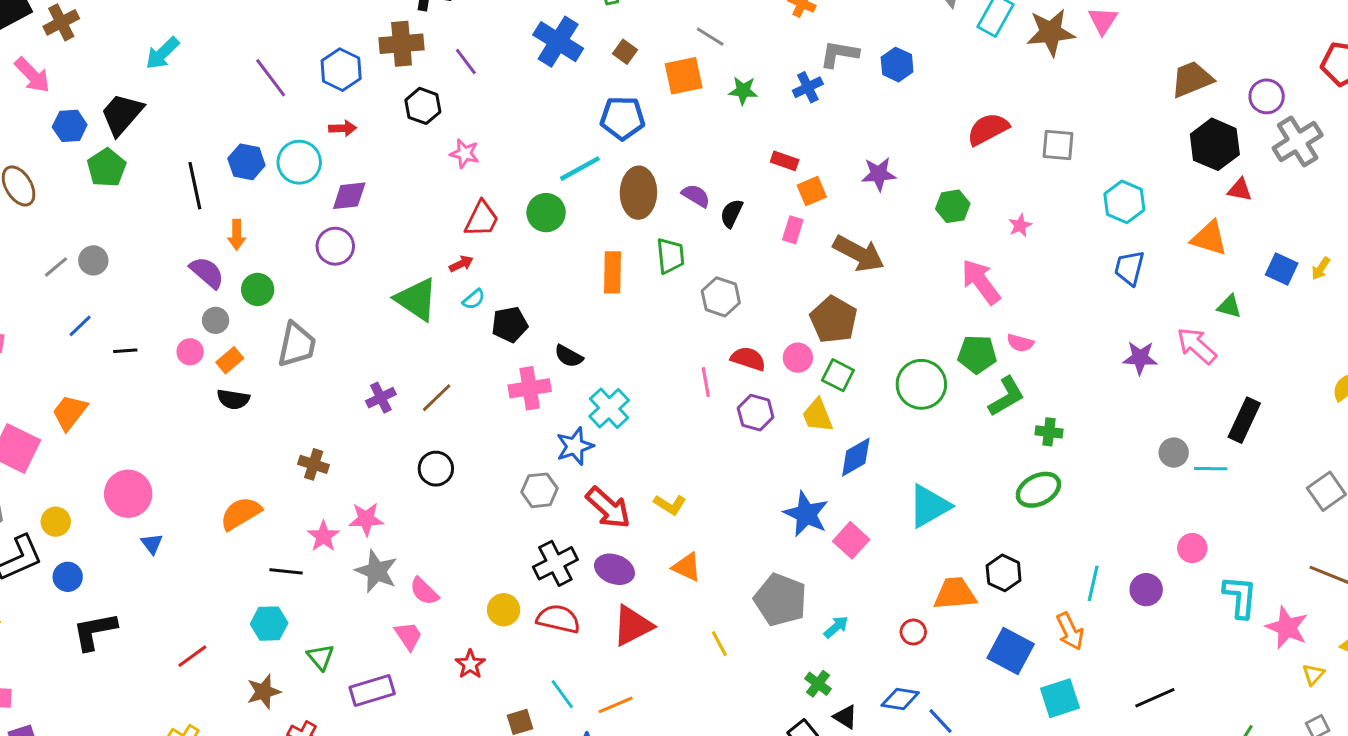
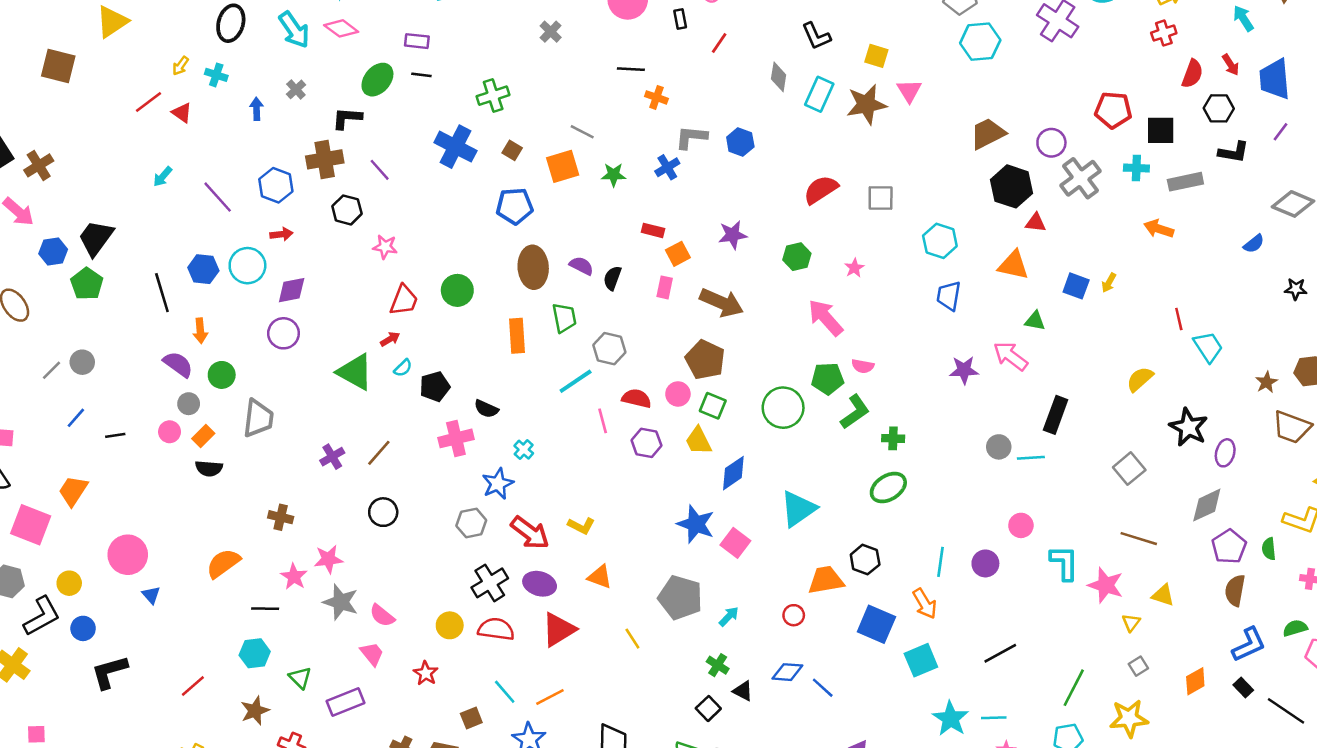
cyan arrow: (162, 53) -> (163, 177), moved, size x0.7
cyan line: (580, 169) -> (576, 381), moved
cyan cross: (609, 408) -> (524, 450), size x0.6

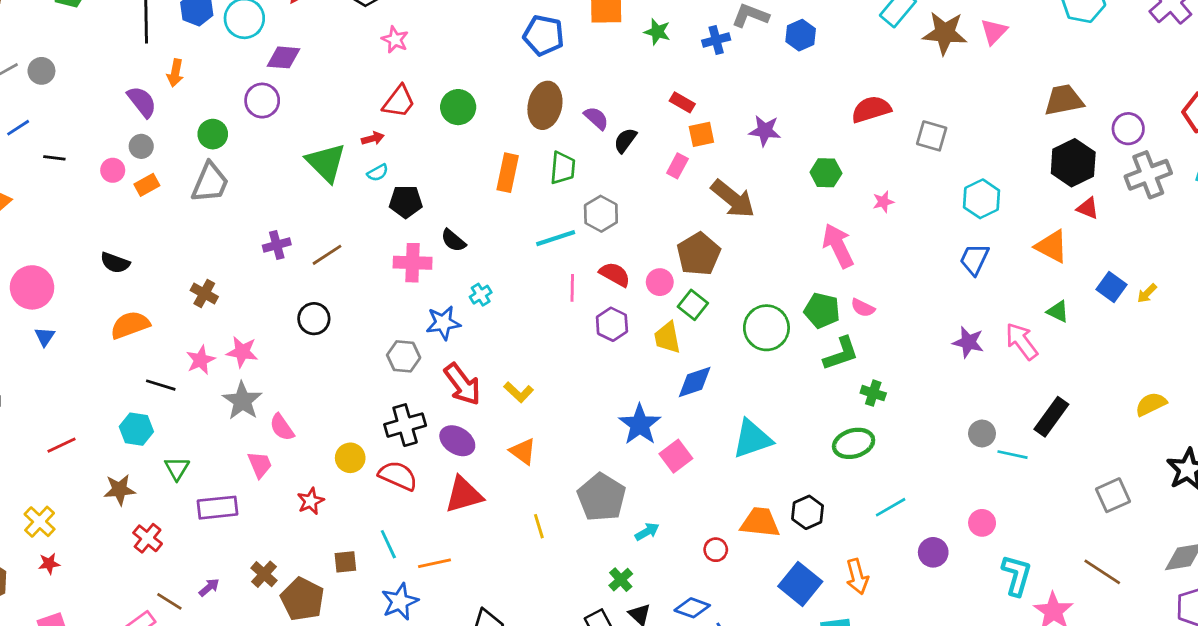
green circle: (222, 375) -> (213, 134), moved
black semicircle: (209, 468) -> (115, 263), moved
cyan line: (941, 562) -> (891, 507), moved, turned 36

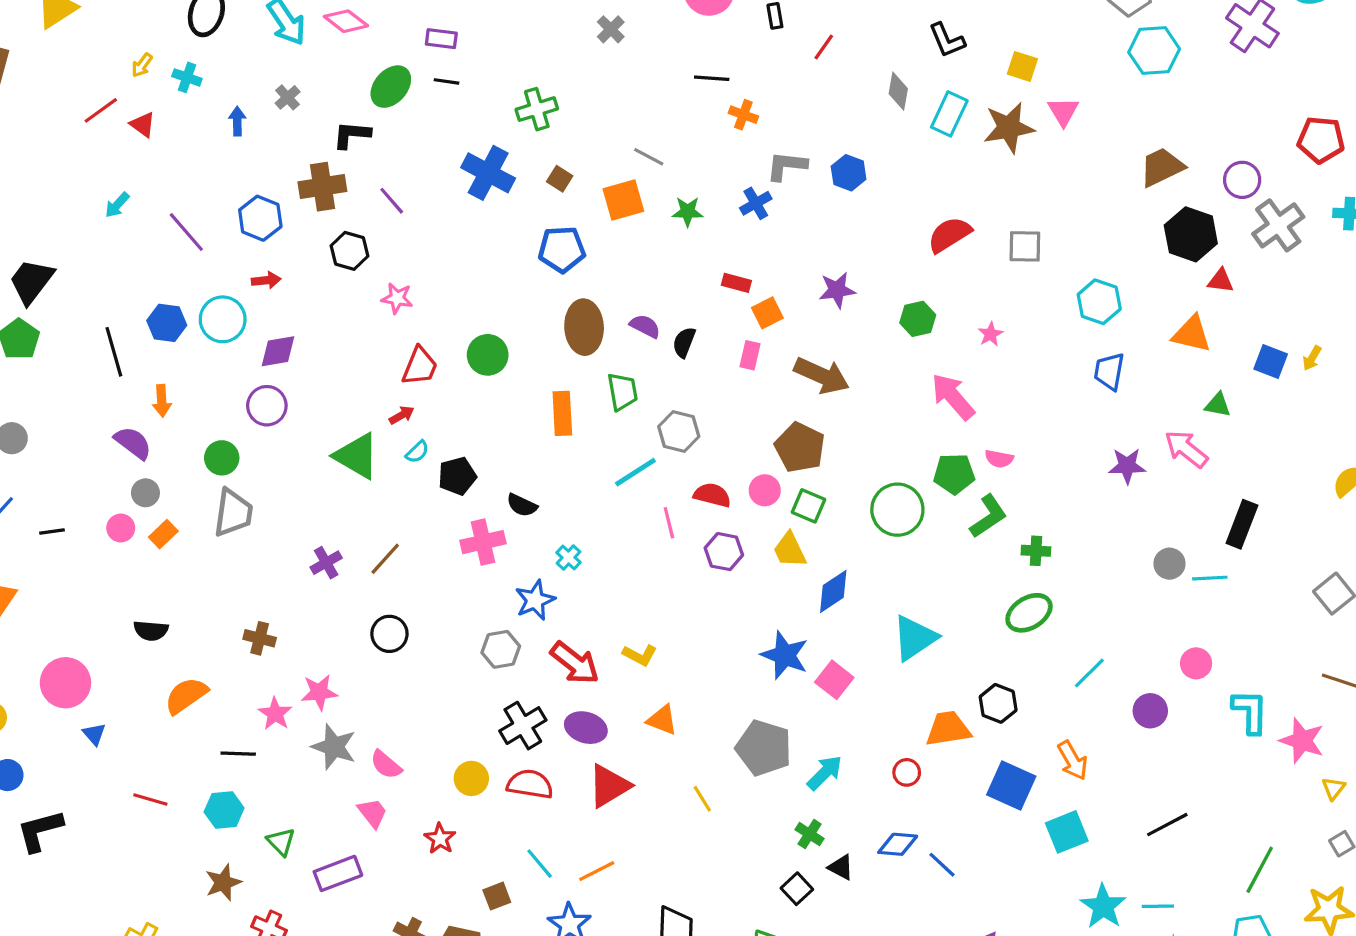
red line: (61, 445) -> (150, 800), moved, turned 56
cyan arrow: (647, 532) -> (825, 773), size x1.4

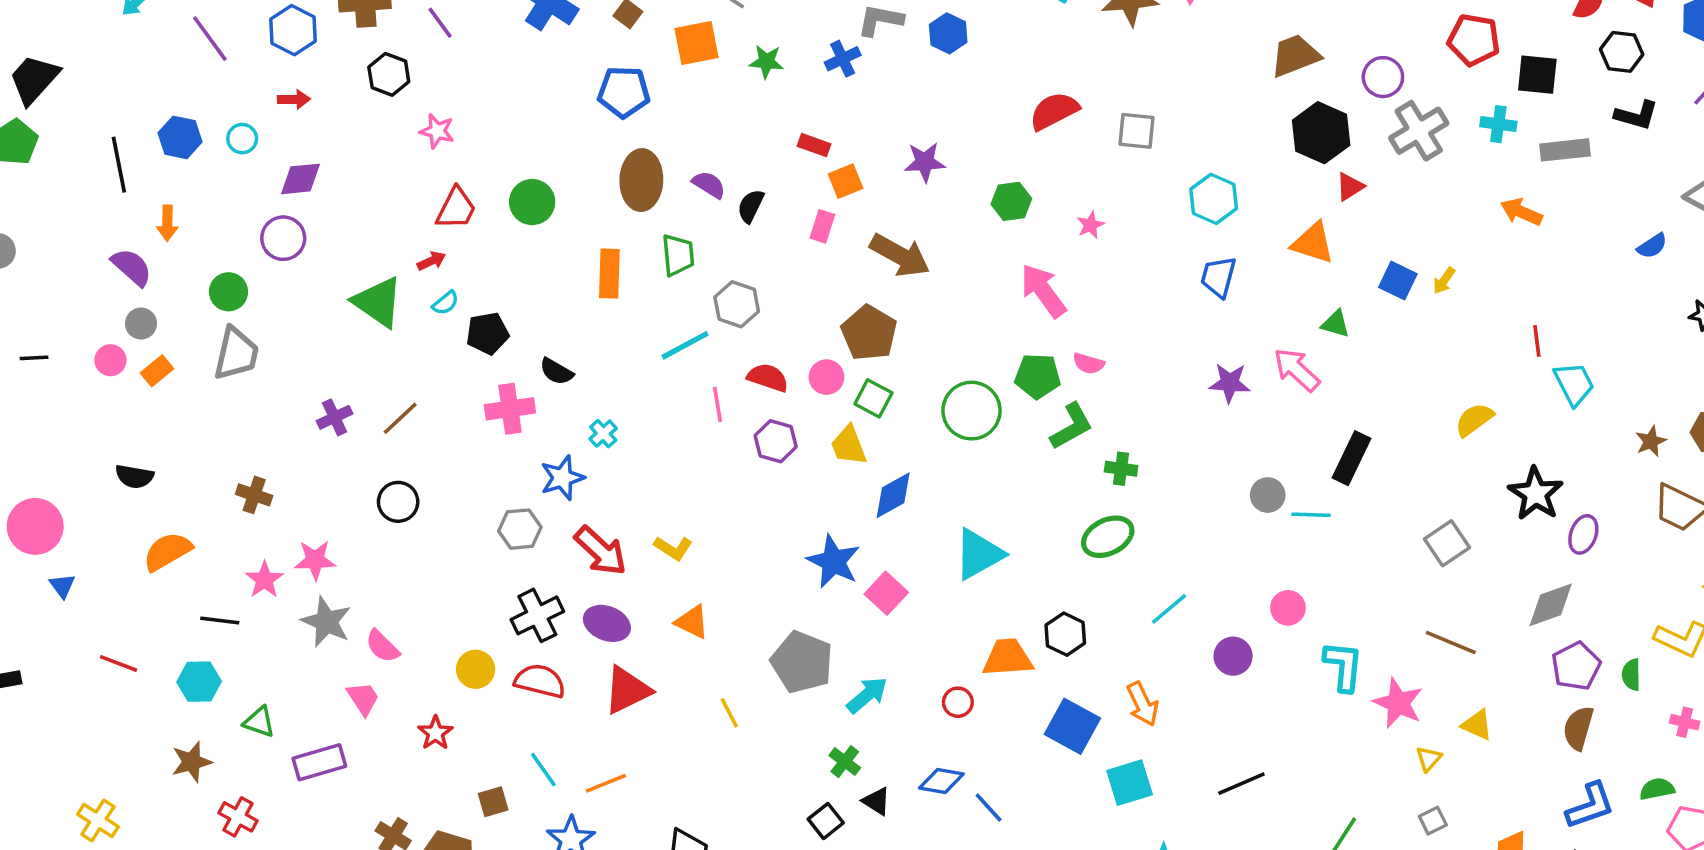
red triangle: (1221, 281) -> (1350, 187), turned -44
cyan circle: (223, 319) -> (242, 139), size x0.6
green triangle: (281, 842) -> (259, 722), turned -32

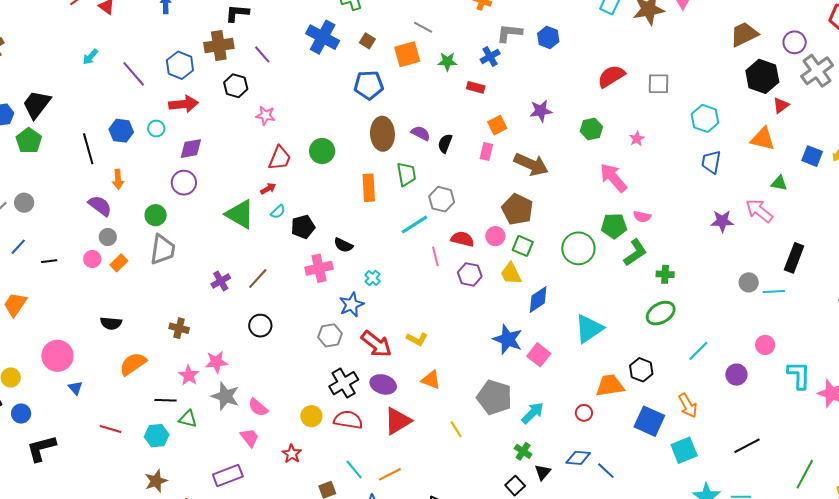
red arrow: (294, 99) -> (184, 104), size x1.6
red rectangle: (814, 145) -> (476, 87), moved
green triangle: (259, 722) -> (188, 419), moved
black triangle: (876, 801) -> (543, 472), turned 42

